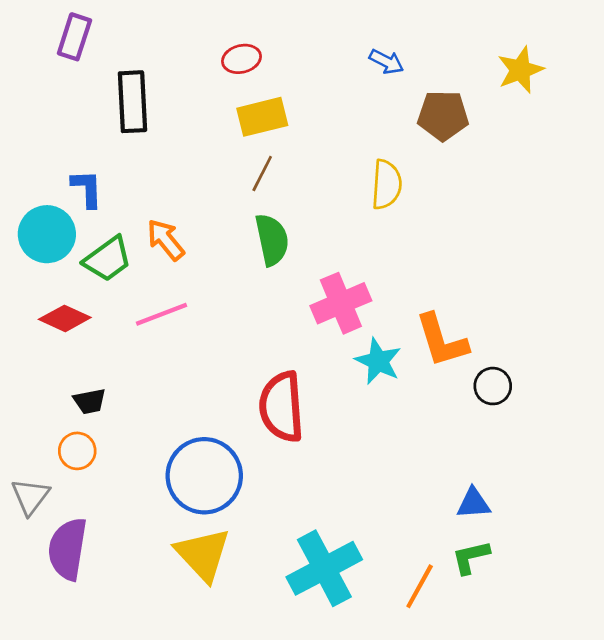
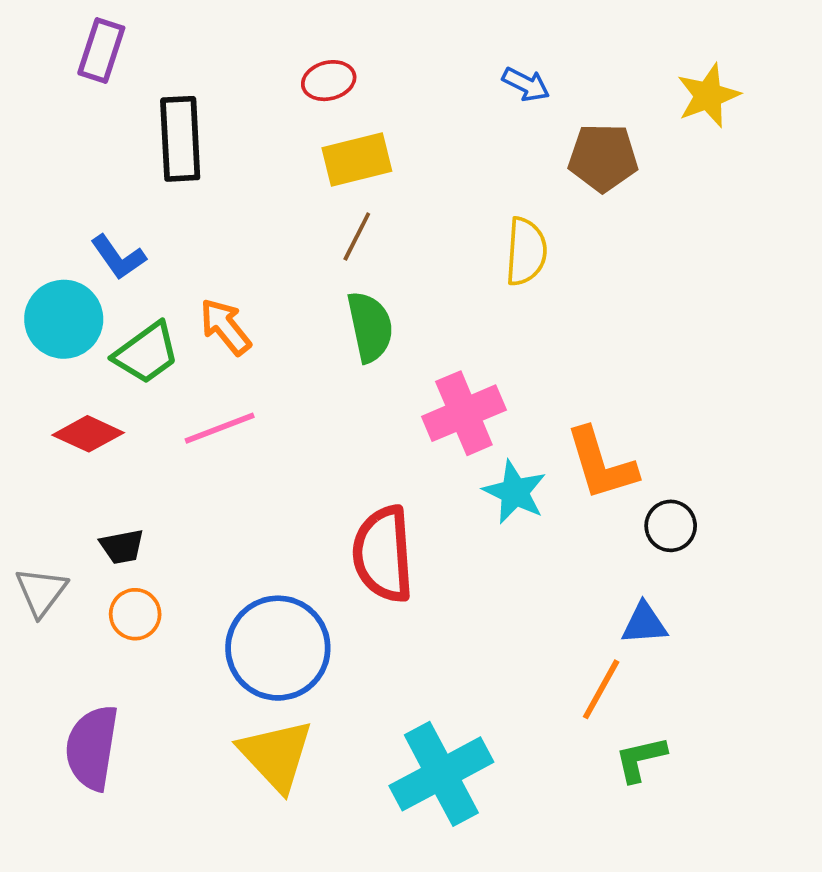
blue L-shape: (87, 189) -> (118, 257), turned 147
orange circle: (77, 451) -> (135, 614), moved
gray triangle: (30, 496) -> (41, 592), moved
blue triangle: (473, 503) -> (644, 624), moved
orange line: (420, 586) -> (601, 689), moved

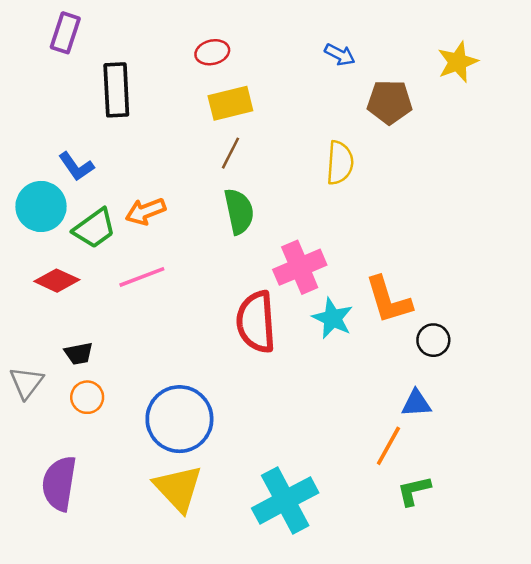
orange arrow: (225, 327) -> (145, 211), turned -72
red semicircle: (383, 554) -> (256, 322), moved

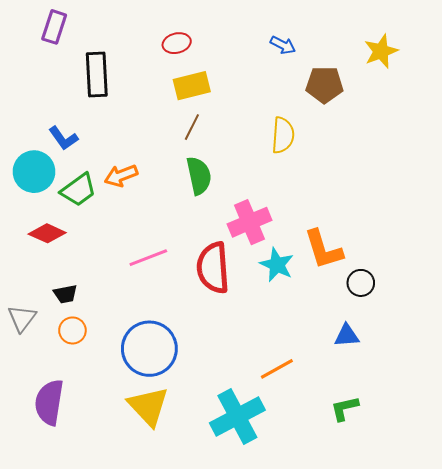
pink line: (142, 277) -> (148, 258), moved
orange line: (388, 446) -> (277, 369), moved, turned 32

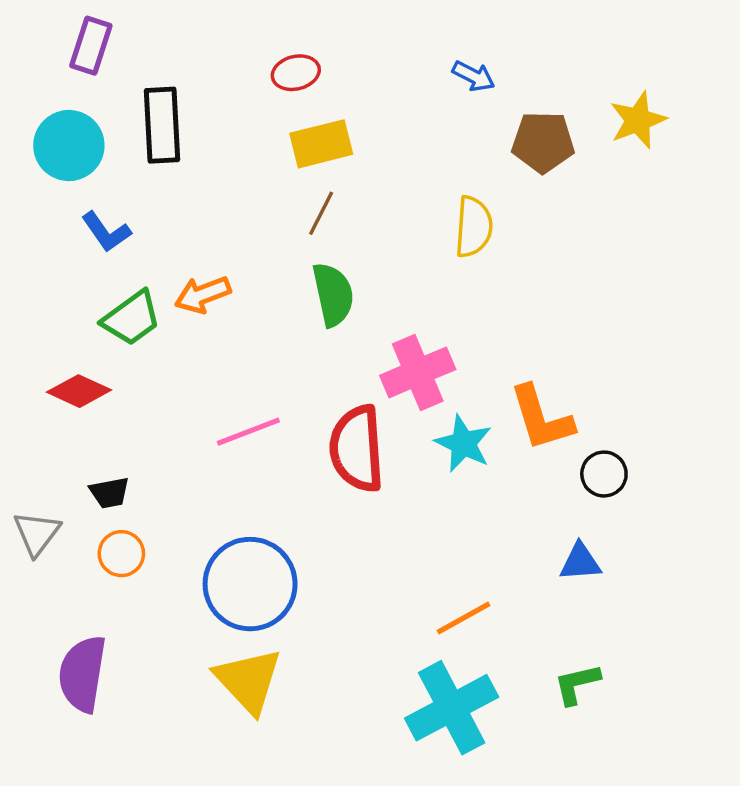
yellow star: (381, 51) -> (638, 120), moved
cyan circle: (34, 172) -> (69, 146), moved
cyan cross: (237, 416) -> (452, 708), moved

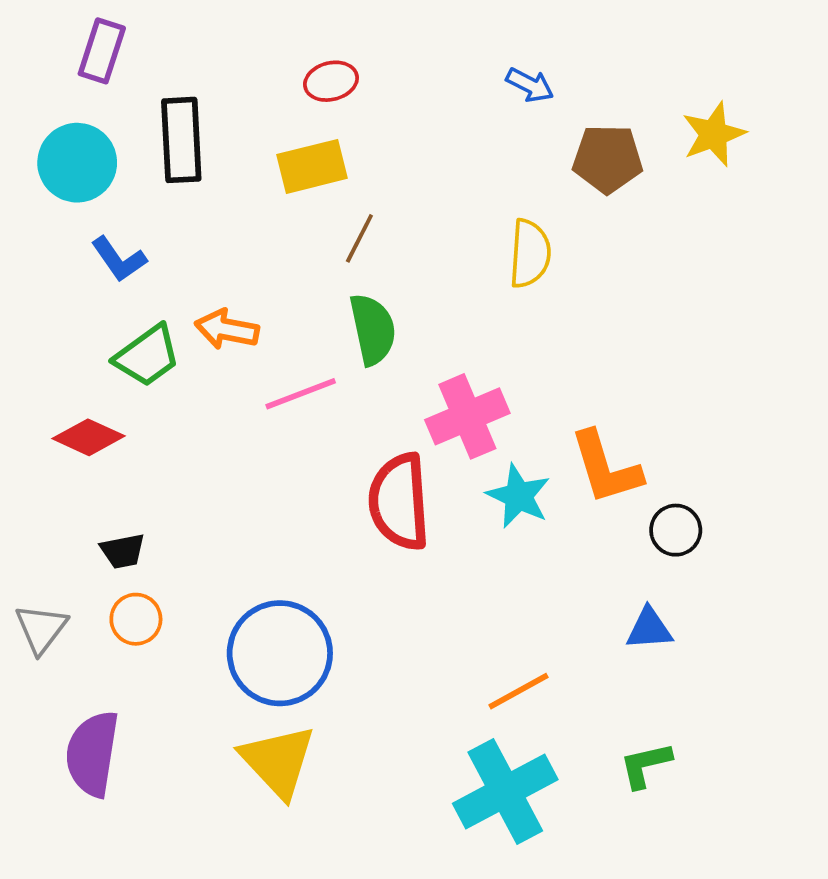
yellow rectangle: (321, 144) -> (312, 166), moved
orange arrow: (203, 295) -> (227, 329), turned 32
pink line: (248, 432) -> (301, 394), moved
gray triangle: (37, 533) -> (41, 629), moved

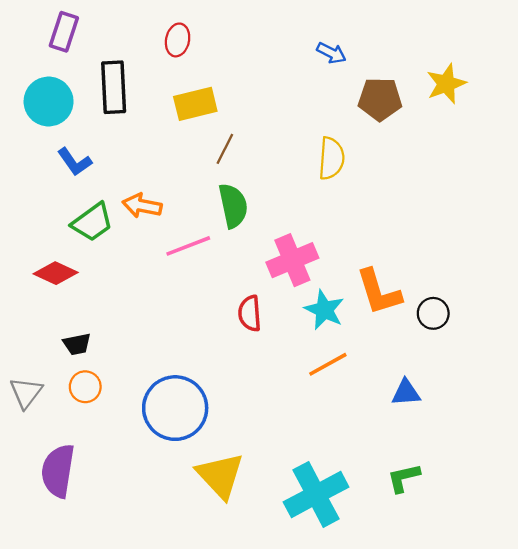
red ellipse: (331, 81) -> (178, 40), moved, turned -64
red semicircle: (399, 502) -> (250, 313), size x0.6
black circle: (676, 530) -> (433, 313), moved
orange line: (519, 691) -> (328, 364), moved
yellow triangle: (278, 761) -> (220, 476), moved

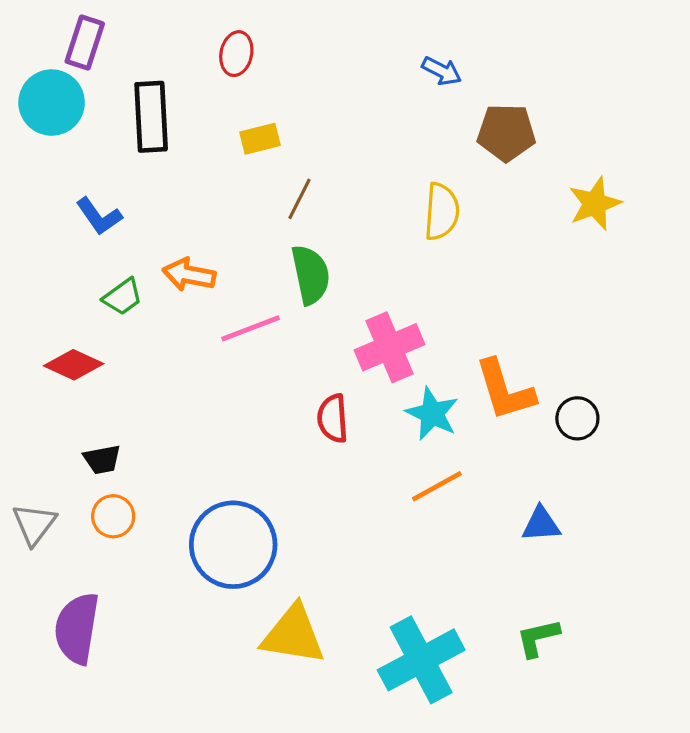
yellow star: (446, 84) -> (595, 204), moved
cyan circle: (49, 102) -> (52, 103), moved
yellow rectangle: (195, 104) -> (260, 139), size x0.7
green trapezoid: (92, 222) -> (123, 297), size x0.7
yellow triangle: (220, 476) -> (293, 635), turned -38

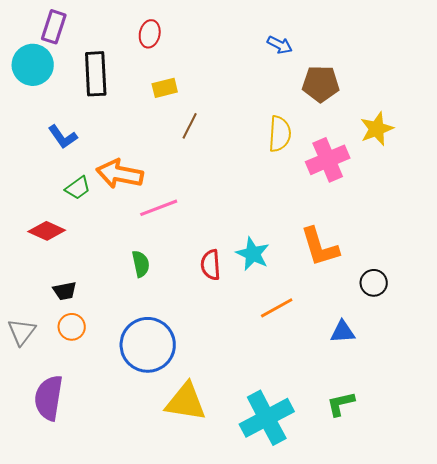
orange arrow: (189, 275) -> (120, 174), size x1.4
green semicircle: (311, 275) -> (141, 264), moved, size x0.7
pink cross: (389, 347) -> (328, 160), moved
cyan star: (432, 414) -> (253, 254), moved
black circle: (577, 418) -> (374, 283), moved

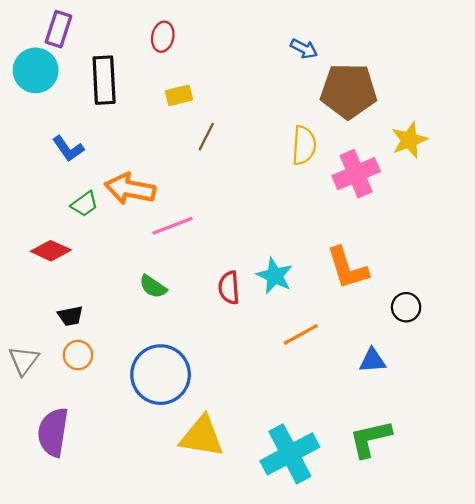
brown pentagon: (321, 84) -> (349, 91), size x1.4
green semicircle: (141, 264) -> (153, 287), turned 136
green L-shape: (341, 404) -> (370, 439), size x1.4

